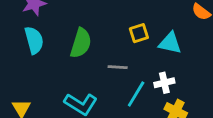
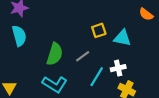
green semicircle: (81, 43) -> (55, 54), moved
gray line: (118, 67) -> (83, 56), turned -40

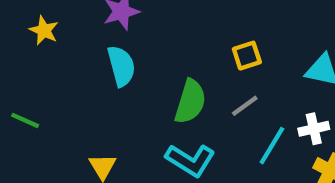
yellow square: (99, 30) -> (247, 56), moved

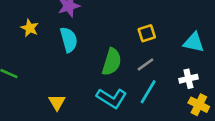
yellow star: (44, 30) -> (30, 28), moved
cyan line: (272, 146) -> (148, 92), moved

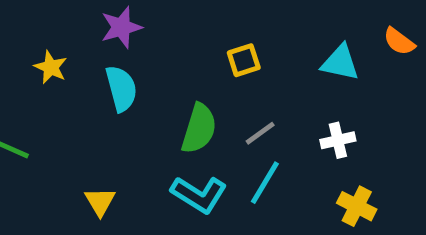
yellow square: (147, 33) -> (244, 60), moved
cyan triangle: (194, 42) -> (340, 63), moved
white cross: (188, 79) -> (338, 140), moved

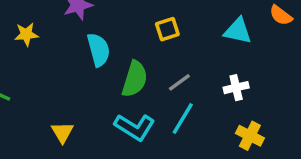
yellow star: (51, 67) -> (26, 34), turned -30
cyan semicircle: (121, 88) -> (99, 50), moved

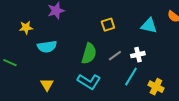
cyan semicircle: (99, 50) -> (47, 47), moved, turned 96
white cross: (236, 88) -> (138, 55), moved
cyan line: (183, 119) -> (131, 77), moved

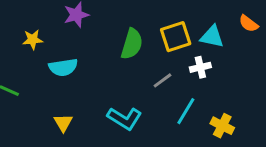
yellow square: (108, 25) -> (176, 37), moved, size x1.5
green semicircle: (89, 54) -> (132, 44), moved
white cross: (138, 55) -> (200, 67), moved

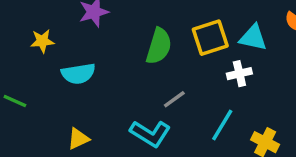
gray line: (162, 80) -> (174, 99), moved
yellow triangle: (63, 123) -> (78, 139), turned 36

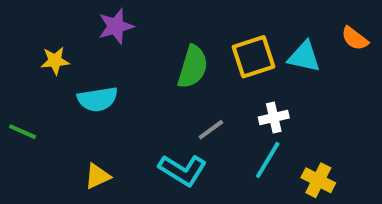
white cross: (239, 74) -> (274, 117), moved

